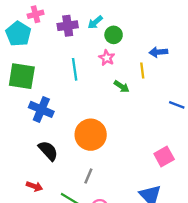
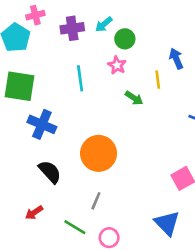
blue arrow: (158, 52) -> (176, 59), turned 72
red arrow: (34, 186) -> (34, 213), turned 126

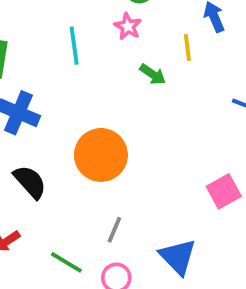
gray line: (96, 201) -> (114, 230), moved
blue triangle: (167, 223) -> (178, 257), moved

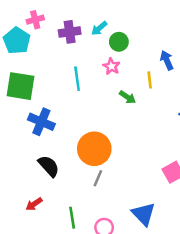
gray line: (114, 230) -> (98, 178), moved
green line: (66, 262) -> (72, 218), turned 50

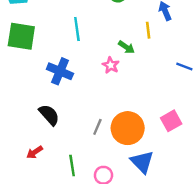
pink star: (111, 66) -> (111, 65), moved
blue cross: (41, 122) -> (60, 71), moved
orange circle: (94, 149) -> (128, 128), moved

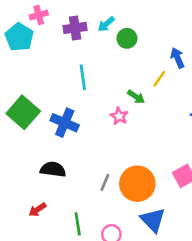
yellow line: (148, 30) -> (159, 79), turned 42
green square: (21, 36) -> (23, 112), moved, turned 32
black semicircle: (49, 115) -> (53, 169), turned -40

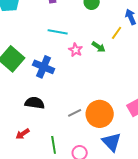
cyan line: (83, 77) -> (58, 32), turned -72
pink star: (119, 116) -> (76, 50), moved
gray line: (105, 182) -> (75, 113), turned 40

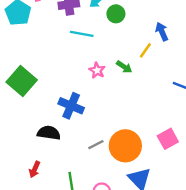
cyan line: (58, 32) -> (82, 34), moved
blue cross: (44, 67) -> (71, 106), moved
red arrow: (23, 134) -> (35, 169), turned -32

